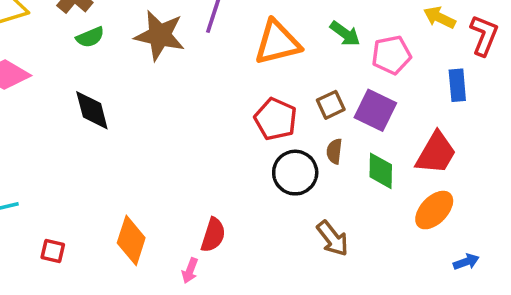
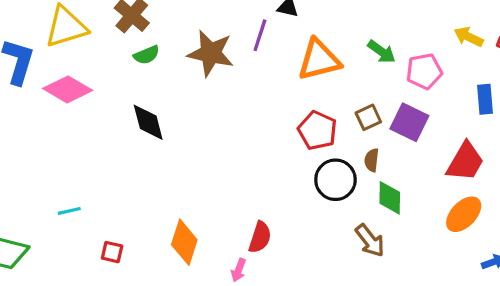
green diamond: (381, 171) -> (390, 198), moved

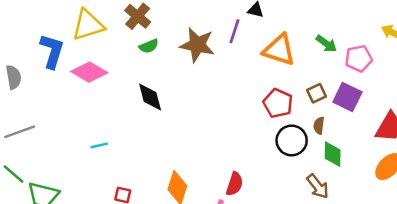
orange triangle: (319, 60) -> (279, 50), turned 32
cyan line: (69, 211) -> (99, 145), moved

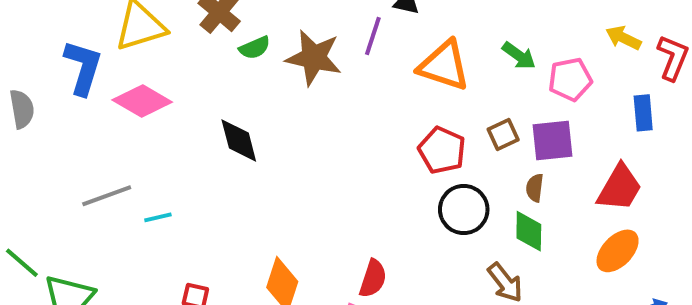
green semicircle: (149, 46) -> (255, 48), moved
purple square: (347, 97) -> (552, 140), turned -32
brown semicircle: (319, 126) -> (535, 188), moved
gray line: (20, 132) -> (107, 196), moved

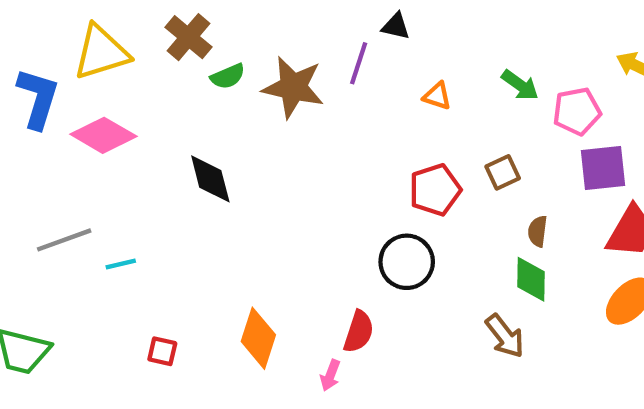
orange triangle: (444, 66) -> (437, 96), size x0.5
purple square: (552, 140) -> (603, 168), moved
red pentagon: (442, 150) -> (435, 190), turned 30
black circle: (464, 210) -> (407, 262), moved

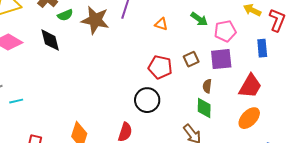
purple square: (603, 168) -> (221, 59), moved
black diamond: (210, 179) -> (50, 40), moved
red pentagon: (435, 190) -> (160, 67), turned 30

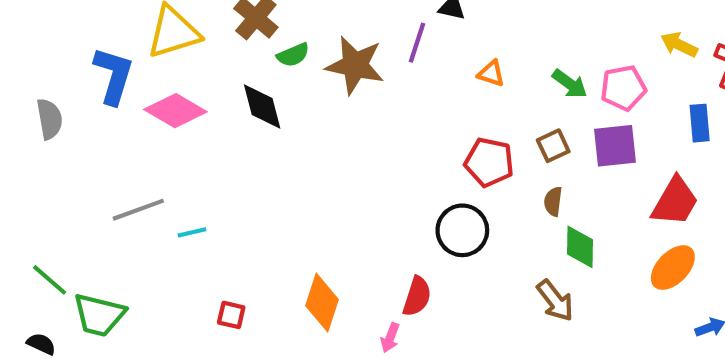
green arrow: (199, 19) -> (570, 84), moved
brown semicircle: (207, 86) -> (553, 201), moved

